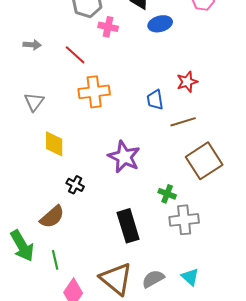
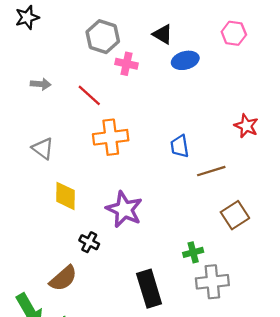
red star: (187, 82) -> (246, 126), moved, turned -30
gray triangle: (34, 102) -> (43, 148), turned -30
purple star: (124, 157) -> (124, 209), moved
brown square: (204, 161) -> (235, 215), size x0.7
green cross: (167, 194) -> (193, 252), turned -36

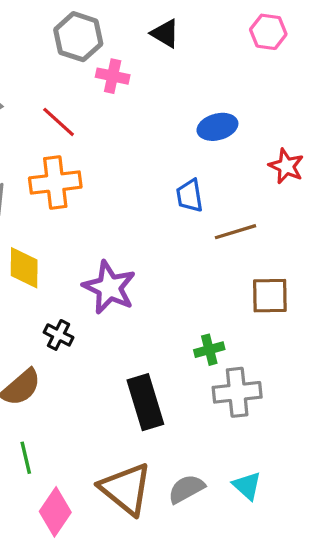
blue ellipse: (185, 60) -> (217, 127), moved
orange cross: (111, 137) -> (55, 183), moved
brown square: (235, 215) -> (270, 296), turned 32

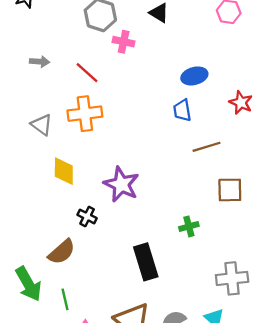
blue trapezoid: (190, 196) -> (182, 110), moved
gray cross: (237, 392) -> (232, 278), moved

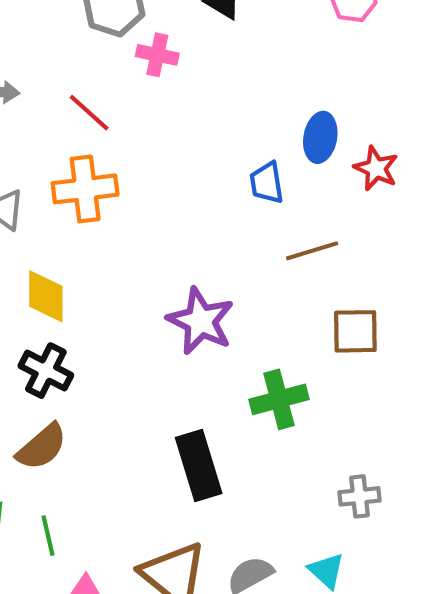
blue ellipse: (194, 76) -> (320, 137), moved, turned -65
purple star: (121, 184) -> (201, 321), moved
black cross: (87, 216) -> (46, 371), moved, size x1.4
green cross: (189, 226) -> (279, 399), size x1.5
gray cross: (232, 278) -> (359, 496), size x0.7

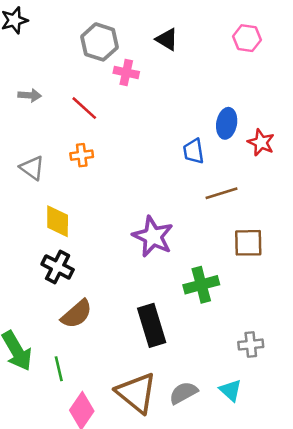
orange cross: (85, 189) -> (82, 155), size x0.6
brown semicircle: (42, 447) -> (77, 314), moved

